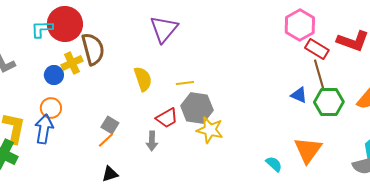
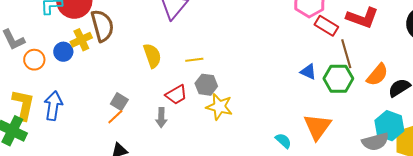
brown line: (319, 74) -> (346, 54), moved
orange circle: (51, 108) -> (34, 60), moved
gray hexagon: (197, 108) -> (206, 85), size x0.7

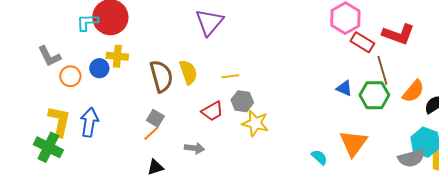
brown semicircle: (102, 26) -> (161, 76), moved
yellow cross: (81, 40) -> (117, 56), turned 30
gray arrow: (161, 118) -> (194, 148), moved, turned -84

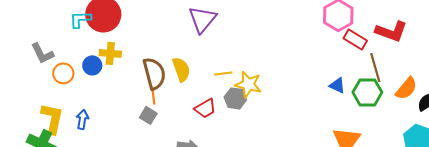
blue arrow: (89, 122) -> (82, 119), size x0.7
yellow star: (255, 123) -> (248, 84), moved
orange line: (151, 133) -> (153, 95), moved, turned -54

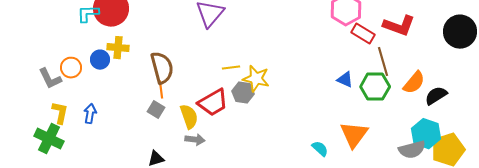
gray L-shape: (42, 53) -> (50, 79), moved
yellow semicircle: (181, 69) -> (189, 117), moved
red trapezoid: (205, 108) -> (213, 103), size x1.4
yellow L-shape: (52, 118) -> (60, 113), size x0.7

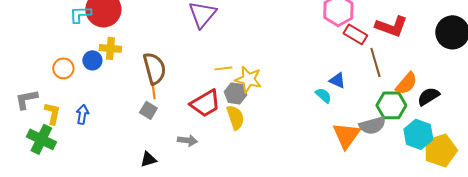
gray L-shape: (50, 79) -> (26, 99), moved, turned 105
green hexagon: (375, 87) -> (391, 105), moved
yellow semicircle: (189, 117) -> (235, 117), moved
cyan semicircle: (320, 149) -> (323, 95), moved
gray semicircle: (412, 150) -> (372, 125), moved

